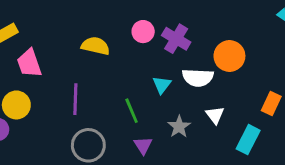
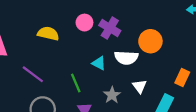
cyan triangle: (162, 85) -> (99, 63), turned -40
purple line: (75, 99) -> (33, 74), turned -55

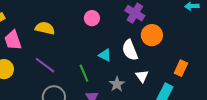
purple cross: (110, 28) -> (135, 13), moved
yellow semicircle: (48, 34) -> (45, 28), moved
white semicircle: (126, 58) -> (130, 50), turned 65

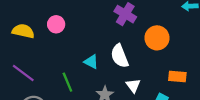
pink circle: (92, 18) -> (56, 24), moved
orange circle: (152, 35) -> (157, 38), moved
orange rectangle: (181, 68) -> (177, 76), turned 70

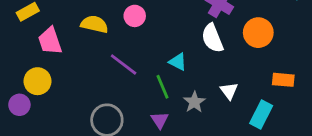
white semicircle: (120, 56) -> (212, 38), moved
purple line: (23, 73) -> (124, 65), moved
green line: (67, 82) -> (162, 87), moved

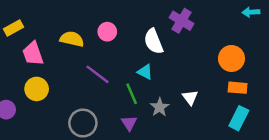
orange circle: (258, 33) -> (231, 58), moved
white semicircle: (212, 38) -> (154, 41), moved
yellow circle: (37, 81) -> (37, 89), moved
cyan rectangle: (261, 115) -> (239, 118), moved

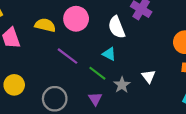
pink circle: (107, 32) -> (76, 19), size x1.5
yellow circle: (37, 89) -> (14, 85), moved
green line: (132, 94) -> (97, 73), turned -30

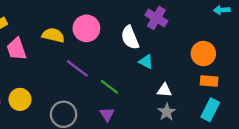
cyan triangle: (109, 54) -> (146, 62), moved
white triangle: (149, 76) -> (164, 90), turned -48
gray star: (122, 85) -> (167, 112), moved

